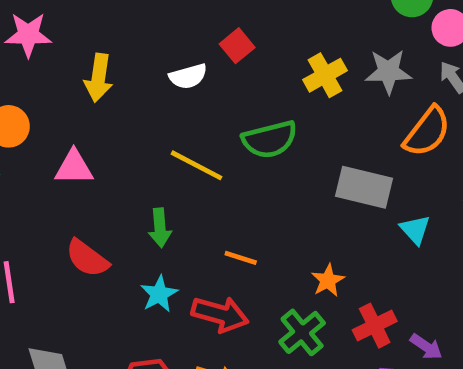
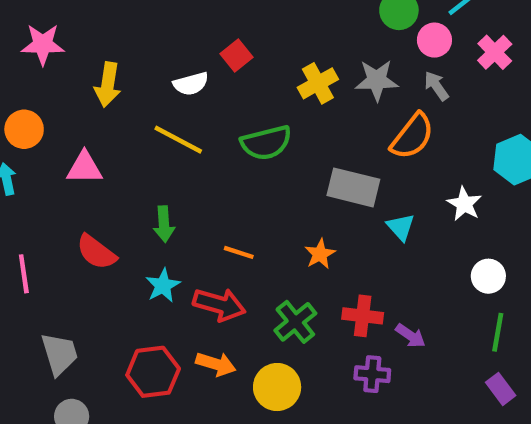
yellow line: (196, 165) -> (178, 140), moved
orange star: (328, 280) -> (320, 254), moved
red cross: (375, 326) -> (363, 316), turned 33

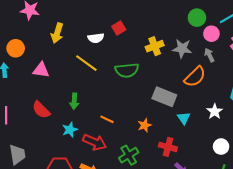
red cross: (363, 316) -> (168, 147), moved

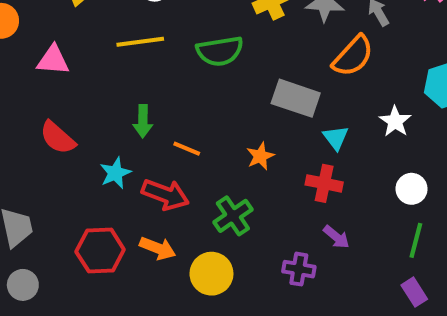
yellow line: (86, 63) -> (140, 42), turned -40
green arrow: (74, 101) -> (143, 121), moved
red cross: (168, 147) -> (324, 183), moved

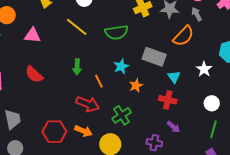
yellow line: (140, 42) -> (77, 27), turned 45
orange line: (187, 149) -> (99, 81), turned 40
cyan star: (115, 173) -> (121, 66), moved

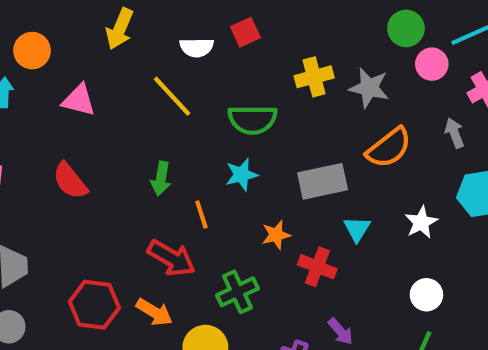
gray arrow: (197, 14) -> (454, 133), moved
gray rectangle: (154, 57) -> (323, 181), turned -40
cyan star: (121, 66) -> (242, 175), moved
red cross: (168, 100) -> (317, 267), moved

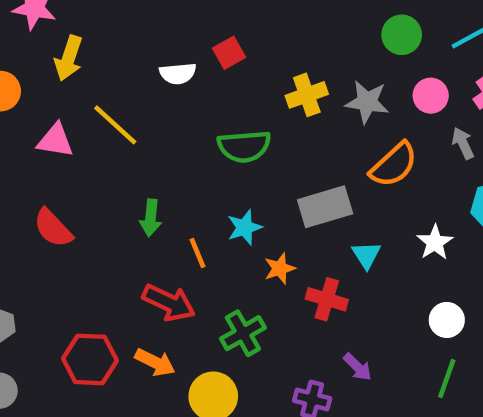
yellow arrow: (120, 29) -> (69, 58), moved
pink circle: (432, 64) -> (431, 96), moved
yellow line: (172, 96) -> (115, 125), moved
cyan star: (242, 175) -> (245, 227), moved

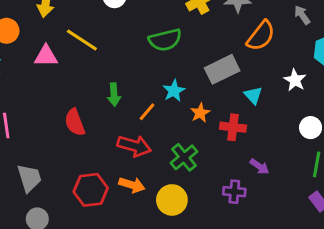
red semicircle: (53, 228) -> (75, 122), moved, turned 32
orange line: (197, 253) -> (147, 112), turned 72

